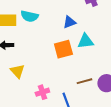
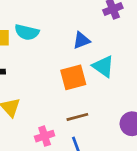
cyan triangle: (85, 41) -> (103, 66), turned 42
brown line: (84, 81) -> (77, 117), moved

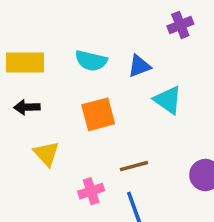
cyan semicircle: (27, 32) -> (91, 61), moved
orange square: (73, 77) -> (98, 114), moved

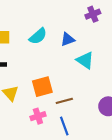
cyan semicircle: (91, 61) -> (38, 36), turned -54
orange square: (98, 114) -> (42, 87), moved

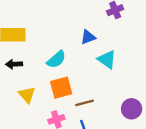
cyan semicircle: (38, 36) -> (56, 59), moved

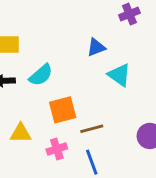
cyan semicircle: (56, 59) -> (41, 75), moved
yellow triangle: (27, 95) -> (21, 133), moved, turned -48

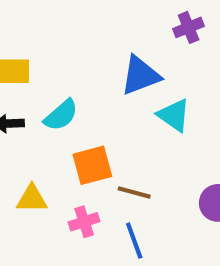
blue triangle: (96, 47) -> (140, 75), size x1.5
brown line: (92, 129) -> (134, 192), turned 30

